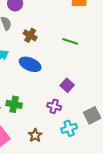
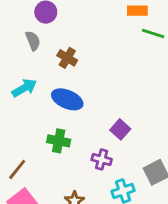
green line: (70, 41) -> (153, 34), moved
green cross: (14, 104) -> (59, 141), moved

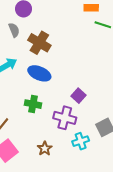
brown cross: (67, 58) -> (39, 43), size x1.5
purple cross: (102, 159) -> (65, 118), size x1.5

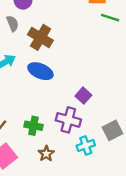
green cross: (33, 104) -> (33, 126), moved

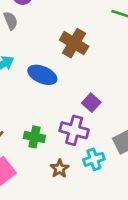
brown cross: (40, 37) -> (74, 43), moved
brown star: (46, 154) -> (60, 169), moved

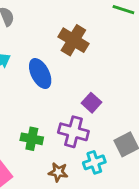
blue ellipse: (42, 75) -> (40, 74), turned 40
brown star: (60, 169) -> (58, 172), turned -30

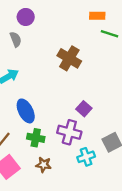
blue ellipse: (40, 74) -> (26, 111), moved
brown star: (58, 172) -> (44, 165), moved

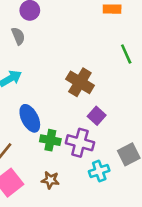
green line: (110, 34) -> (126, 54), moved, turned 48
brown cross: (69, 58) -> (80, 82), moved
green cross: (36, 138) -> (50, 140), moved

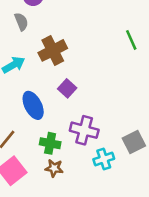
brown cross: (80, 82) -> (53, 50), moved, turned 32
purple square: (97, 116) -> (67, 88), moved
green cross: (50, 140) -> (50, 143), moved

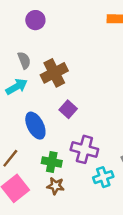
gray semicircle: (21, 22) -> (24, 60), moved

